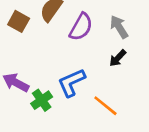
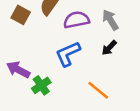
purple semicircle: (81, 27) -> (76, 20), turned -130
blue L-shape: (71, 83) -> (68, 54), moved

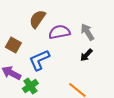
brown square: (21, 15) -> (13, 45), moved
blue L-shape: (68, 54) -> (39, 60), moved

